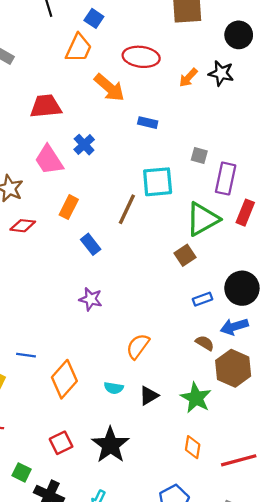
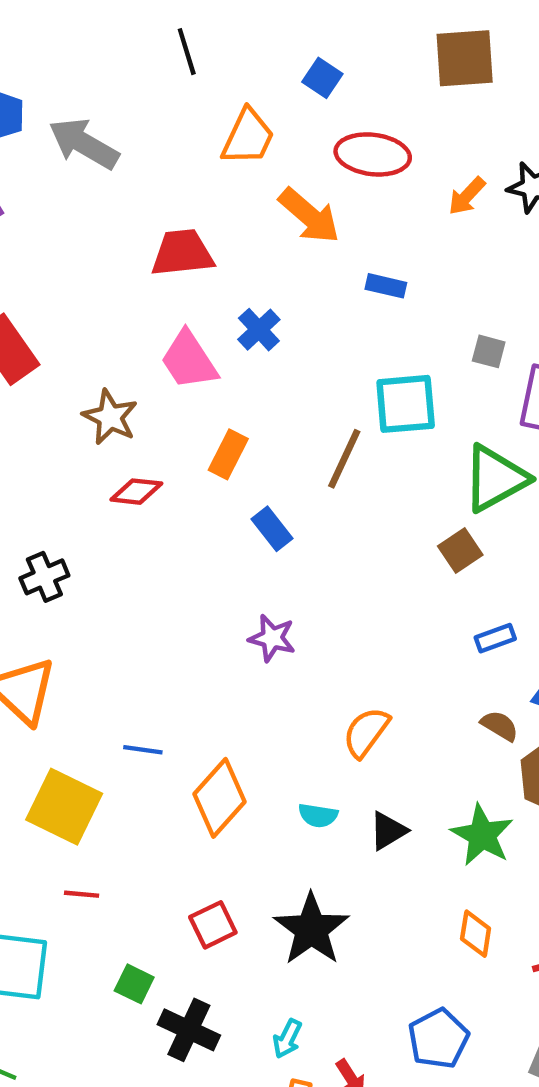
blue square: (94, 18) -> (322, 78), moved

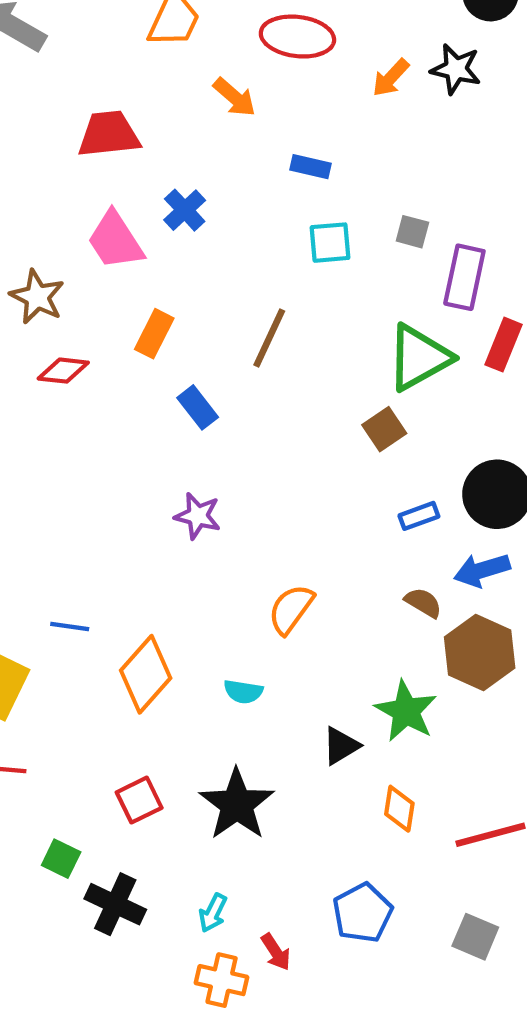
orange arrow: (309, 216) -> (235, 97), size x0.7
cyan square: (406, 404) -> (330, 243), moved, size x0.7
black triangle: (388, 831) -> (341, 746), moved

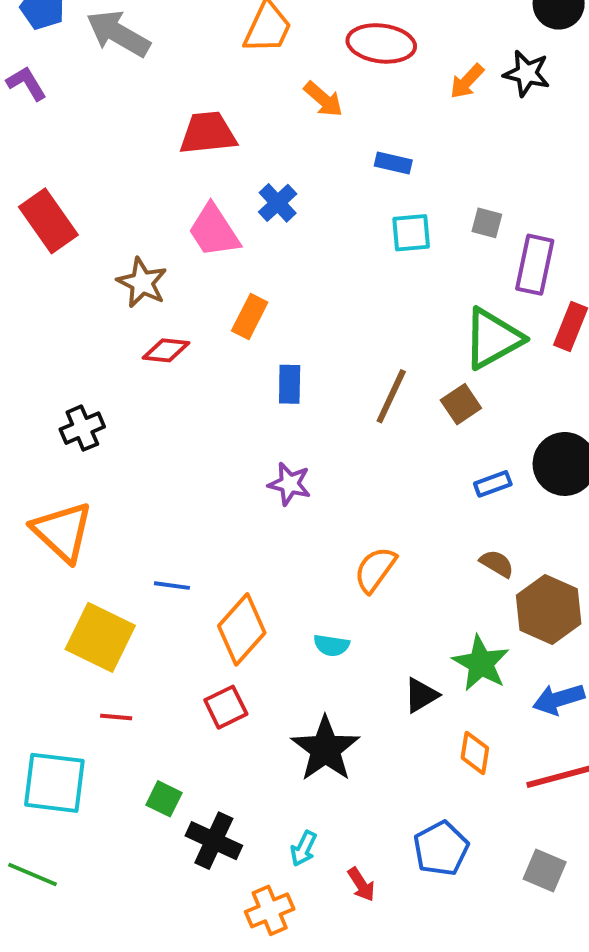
brown line: (269, 338) -> (391, 396), moved
blue rectangle: (198, 407) -> (290, 384), turned 39
blue arrow: (482, 570) -> (559, 699), moved
red square: (139, 800) -> (226, 707), moved
orange cross: (222, 980) -> (270, 910), moved, turned -36

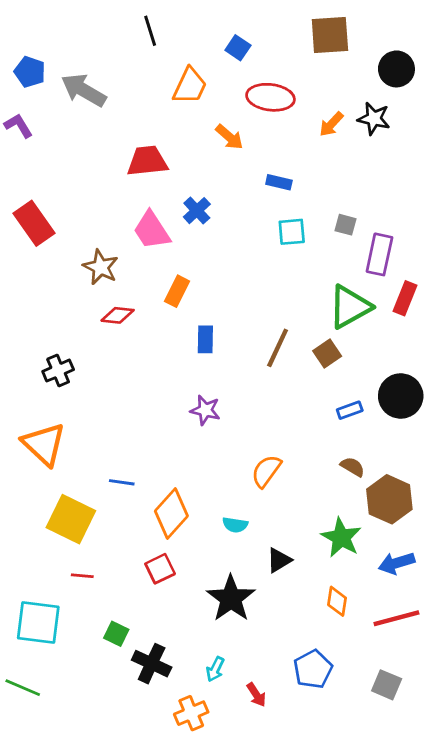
black triangle: (421, 695) -> (279, 560), moved

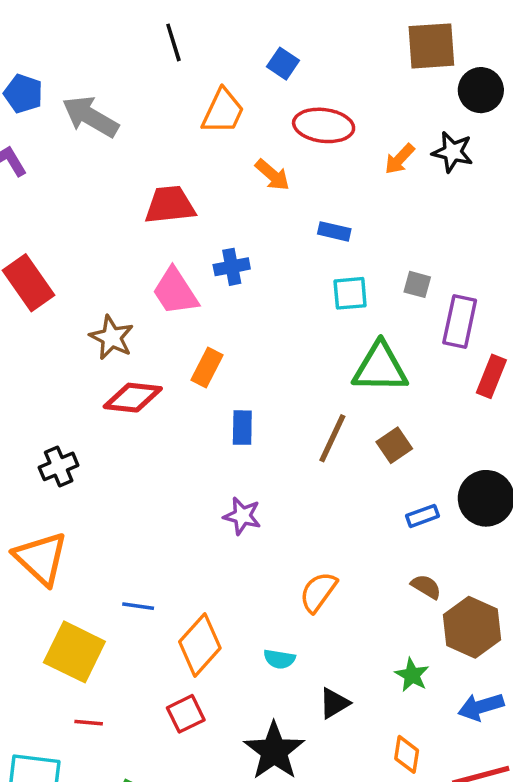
brown square: (330, 35) -> (431, 46), moved
blue cross: (197, 211) -> (232, 267), turned 32
green triangle: (350, 307) -> (380, 368), moved, turned 30
red diamond: (118, 315) -> (133, 398), size x1.4
green star: (341, 538) -> (412, 675), size x0.7

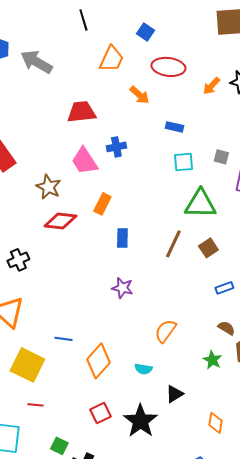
green star: (412, 675) -> (212, 360), moved
red square: (186, 714) -> (100, 413), moved

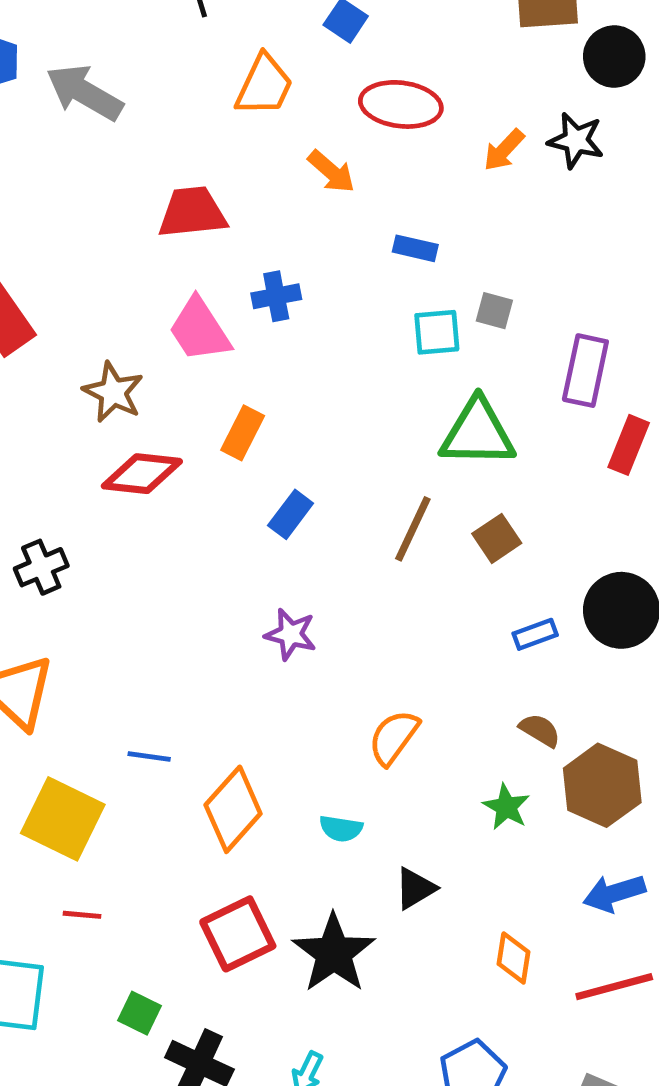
gray square: (221, 157) -> (494, 311), moved
blue rectangle: (122, 238) -> (291, 514), turned 36
red square: (100, 413) -> (238, 934), size x1.4

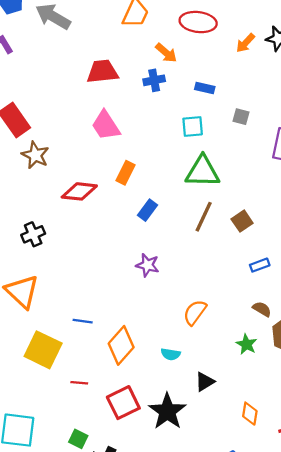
blue cross: (276, 296) -> (154, 80), moved
cyan square: (437, 332) -> (193, 127), moved
brown star: (113, 392) -> (35, 155), moved
green triangle: (478, 433) -> (203, 172), moved
red line: (82, 915) -> (79, 383), moved

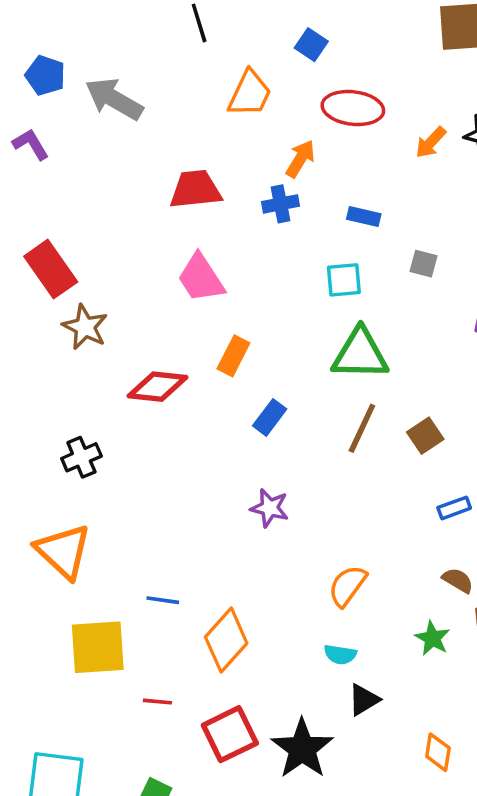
orange arrow: (166, 53) -> (300, 159), turned -100
yellow square: (43, 350) -> (98, 647), turned -30
cyan semicircle: (171, 354) -> (340, 655), moved

